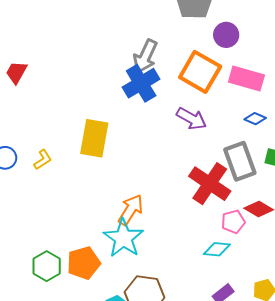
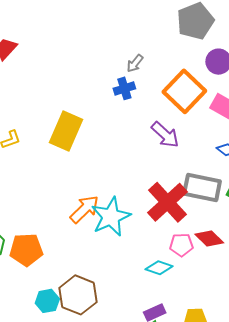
gray arrow: (145, 56) -> (135, 63), size x0.6
blue cross: (141, 83) -> (124, 88), size x0.6
gray rectangle: (240, 161) -> (202, 188), turned -72
cyan star: (123, 238) -> (111, 217), moved

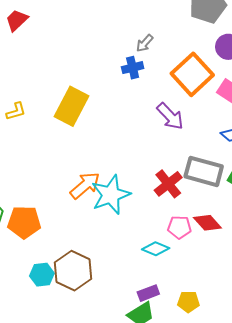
red cross: (168, 202) -> (168, 184), size x0.7

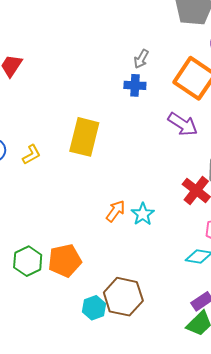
blue cross: (133, 68) -> (135, 85), turned 30
orange arrow: (85, 185) -> (115, 211), size x0.7
cyan star: (111, 195) -> (143, 214), size x0.6

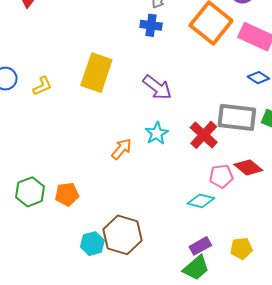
purple arrow: (183, 124) -> (157, 87), moved
cyan star: (143, 214) -> (157, 133), moved
orange pentagon: (65, 261) -> (67, 194), size x0.7

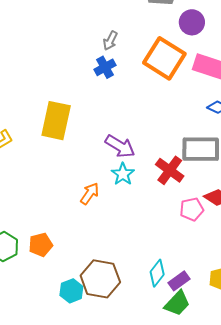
blue cross: (151, 25) -> (105, 67), turned -30
purple arrow: (157, 87) -> (120, 146), moved
cyan diamond: (201, 201) -> (157, 273), moved, turned -60

